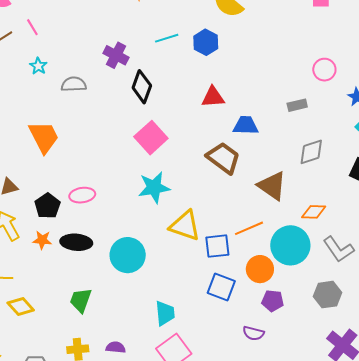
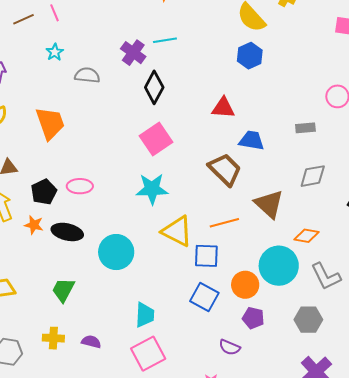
cyan line: (167, 38) -> (165, 40), moved
blue hexagon: (206, 42) -> (250, 56), moved
orange line: (249, 228) -> (224, 223), moved

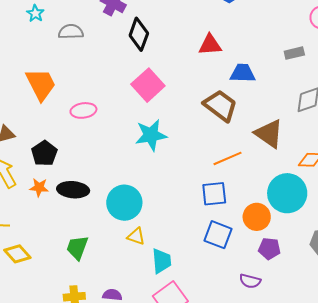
pink ellipse: (80, 186) -> (83, 110), moved
yellow triangle: (177, 231) -> (136, 236), moved, size x0.6

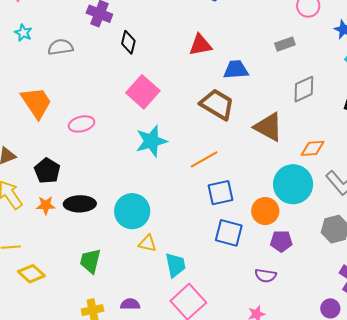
black diamond: (139, 34) -> (128, 42), size x0.7
orange line: (227, 158) -> (204, 159), moved

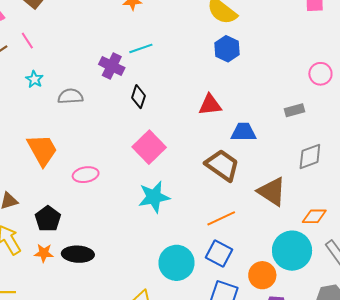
orange line: (204, 159) -> (221, 218), moved
blue square: (221, 193) -> (219, 254), turned 36
cyan circle: (132, 211) -> (177, 263), moved

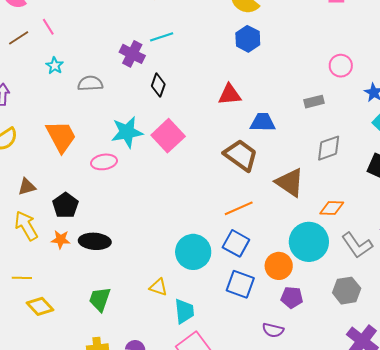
cyan star: (154, 197) -> (127, 132), moved

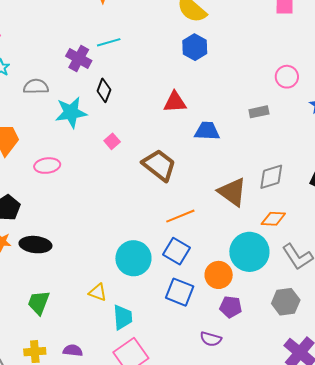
cyan star: (127, 132) -> (71, 112), moved
pink square: (168, 136) -> (112, 141), size x0.5
gray diamond: (329, 148) -> (271, 177), moved
brown trapezoid: (241, 155) -> (159, 165), moved

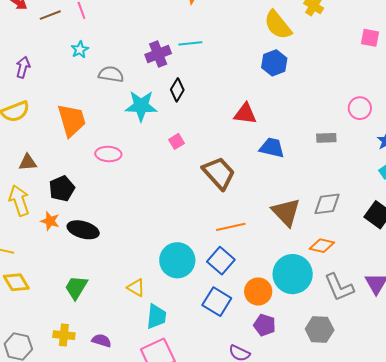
purple cross: (79, 58) -> (158, 54), turned 30

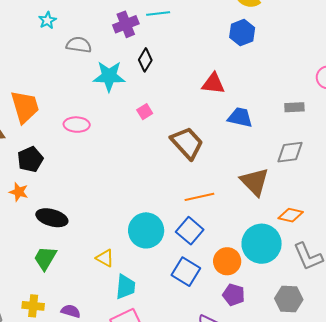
orange trapezoid: (72, 120) -> (25, 107), moved
gray diamond: (327, 204) -> (290, 152), moved
black ellipse: (83, 230) -> (52, 218), moved

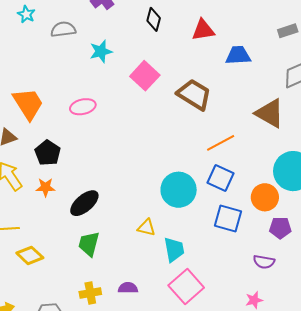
black diamond: (145, 60) -> (154, 19), moved
cyan star: (109, 76) -> (101, 51), size x0.7
pink square: (145, 112) -> (145, 76), size x1.8
black ellipse: (52, 218) -> (84, 203), turned -40

